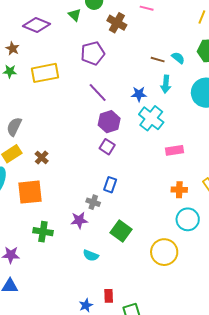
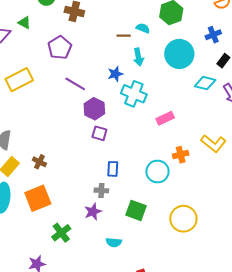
green triangle: (75, 15) -> (24, 23), moved
cyan circle: (188, 219) -> (157, 171), moved
green cross: (43, 232) -> (61, 233), turned -30

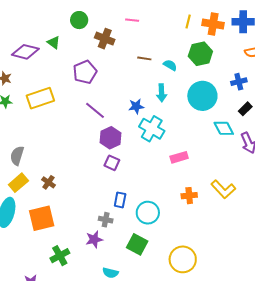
brown line: (124, 36) -> (144, 58), moved
cyan diamond: (205, 83) -> (224, 128), turned 40
cyan circle: (157, 171) -> (148, 213), moved

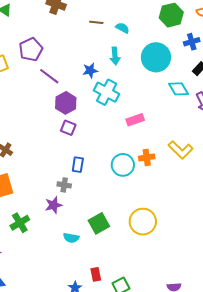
green hexagon: (200, 54) -> (171, 15), moved
purple pentagon: (85, 72) -> (31, 49), moved
cyan circle: (148, 213) -> (123, 165), moved
green square: (137, 244) -> (99, 223), moved, turned 35

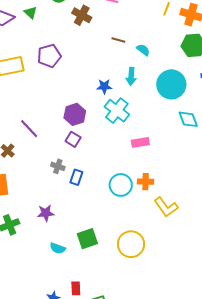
purple line: (49, 76) -> (29, 129), moved
yellow L-shape: (181, 150) -> (166, 207), moved
gray cross: (64, 185) -> (58, 166), moved

